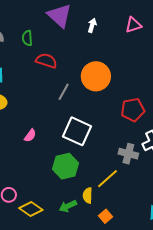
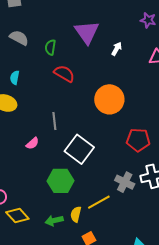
gray line: (64, 92) -> (54, 121), moved, turned -48

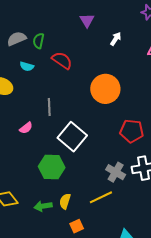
purple triangle: (87, 32) -> (87, 20), size x0.6
gray semicircle: (19, 38) -> (17, 39), moved, turned -54
green semicircle: (50, 47) -> (39, 41), moved
cyan semicircle: (15, 78) -> (27, 66), moved, turned -88
yellow line: (99, 202) -> (101, 197), moved

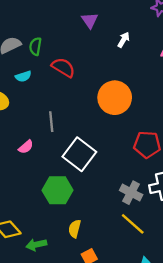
cyan semicircle: (27, 66) -> (23, 76), turned -32
yellow line: (101, 197) -> (133, 224), moved, turned 70
green arrow: (43, 206) -> (36, 245), moved

